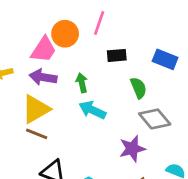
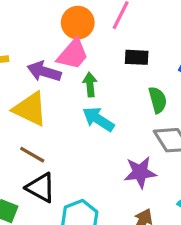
pink trapezoid: (44, 50) -> (73, 54), moved
yellow triangle: (36, 109) -> (30, 109), turned 48
brown line: (37, 134) -> (32, 155), moved

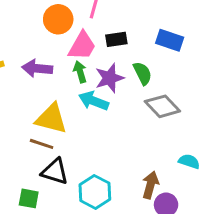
pink trapezoid: (73, 54) -> (82, 46), moved
yellow triangle: (30, 109) -> (51, 119), moved
purple star: (140, 172) -> (110, 78), moved

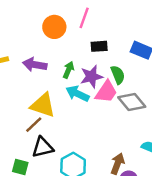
pink trapezoid: (82, 46) -> (106, 92), moved
green arrow: (80, 72) -> (69, 70), turned 35
brown line: (42, 144) -> (34, 125), turned -66
black triangle: (55, 172) -> (43, 147), turned -35

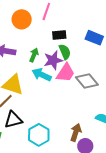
green semicircle: (118, 75) -> (65, 52), moved

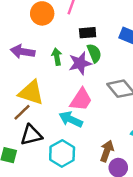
green arrow: (34, 55) -> (57, 57), turned -32
pink trapezoid: (66, 73) -> (81, 100), moved
cyan arrow: (42, 75) -> (71, 119), moved

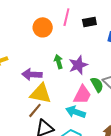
black rectangle: (88, 33) -> (89, 22), moved
purple arrow: (23, 52) -> (32, 74), moved
green semicircle: (94, 53) -> (97, 85), moved

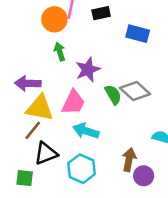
orange circle: (43, 27) -> (54, 19), moved
green arrow: (58, 62) -> (60, 52), moved
pink trapezoid: (82, 95) -> (73, 102), moved

